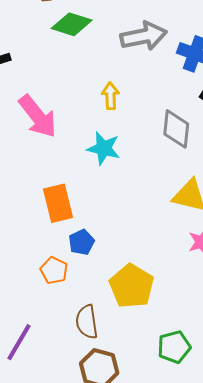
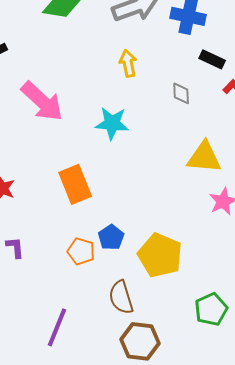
yellow arrow: (110, 96) -> (128, 63), moved
gray diamond: (176, 129) -> (181, 93), size x0.6
blue pentagon: (82, 242) -> (111, 237), moved

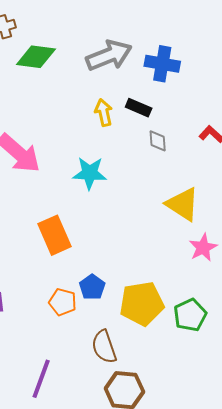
black rectangle: (212, 59) -> (139, 108), moved
yellow triangle: (204, 157) -> (183, 204), turned 30
yellow pentagon: (160, 255) -> (142, 304), turned -30
green pentagon: (211, 309) -> (190, 315), moved

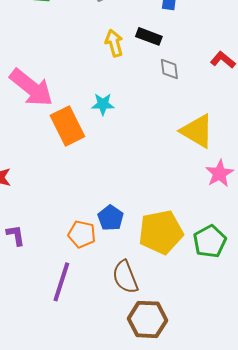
cyan star: (90, 173) -> (103, 104), size x0.7
orange rectangle: (55, 235) -> (67, 126), moved
purple line: (41, 379) -> (61, 282), moved

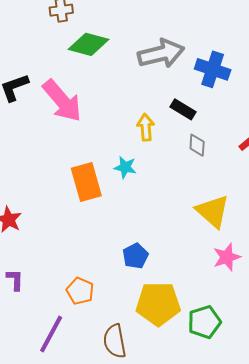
yellow arrow: (114, 43) -> (146, 127), moved
pink arrow: (31, 88) -> (62, 101), moved
blue pentagon: (111, 218) -> (135, 256), moved

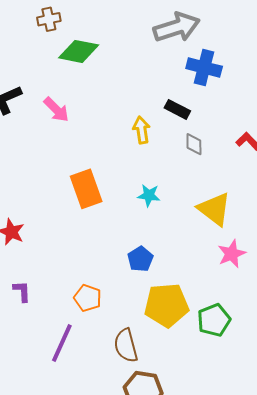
gray arrow: (161, 54) -> (177, 27), moved
pink arrow: (62, 101) -> (56, 110), size x0.6
cyan star: (125, 167) -> (149, 195), moved

